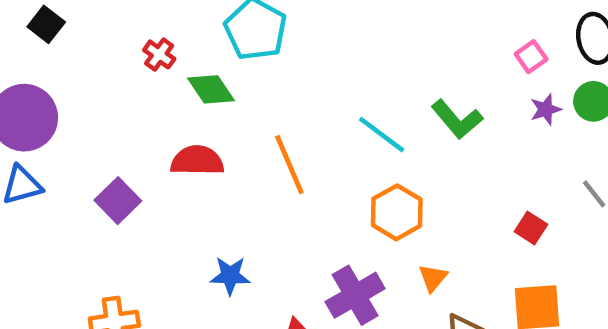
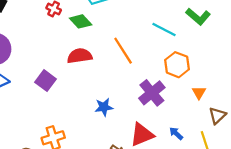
purple cross: (355, 295) -> (152, 93), moved

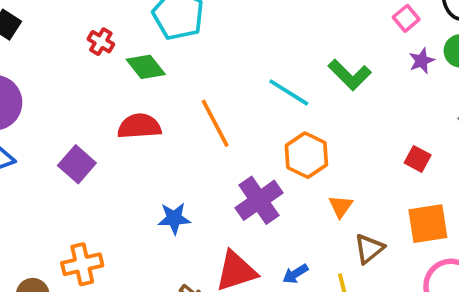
blue arrow: (176, 133) -> (295, 274), turned -80

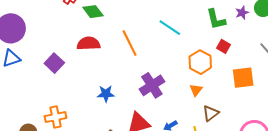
green L-shape: (350, 75) -> (216, 19), moved, turned 30
orange hexagon: (306, 155) -> (200, 62), moved
red square: (418, 159) -> (224, 46), moved
orange square: (428, 224) -> (243, 78), moved

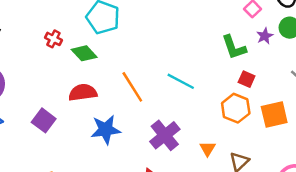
cyan line: (170, 28) -> (181, 81), moved
orange hexagon: (200, 62) -> (236, 108), moved
orange triangle: (196, 90) -> (208, 149), moved
blue star: (106, 94) -> (106, 130), moved, size x1.4

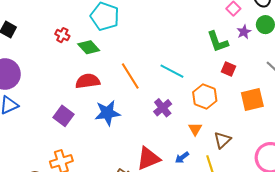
orange hexagon: (236, 108) -> (205, 96), moved
purple square: (44, 120) -> (64, 116), moved
purple cross: (165, 135) -> (163, 108), moved, size x0.7

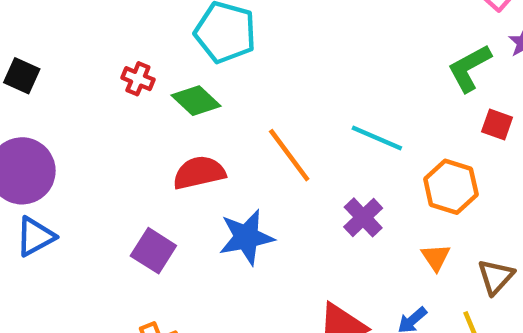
green L-shape: (218, 42) -> (469, 68), turned 85

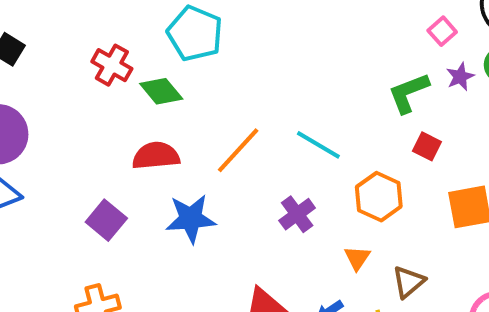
red cross: (138, 79) -> (112, 65), size x1.4
orange line: (289, 155) -> (238, 150), turned 72

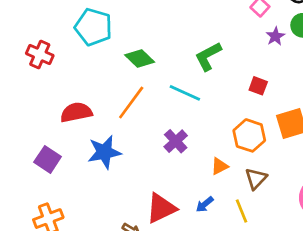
green diamond: (161, 91) -> (140, 59), moved
green L-shape: (409, 93) -> (208, 56), moved
orange hexagon: (379, 197) -> (249, 135), moved
orange triangle: (357, 258) -> (219, 166), turned 36

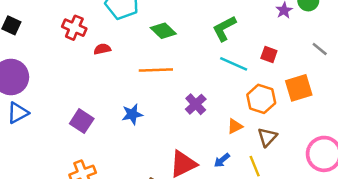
cyan line: (185, 93) -> (234, 64), moved
orange line: (131, 103) -> (156, 70), turned 52
red semicircle: (76, 112) -> (102, 49), moved, size x0.6
blue star: (104, 152) -> (132, 114), size x0.7

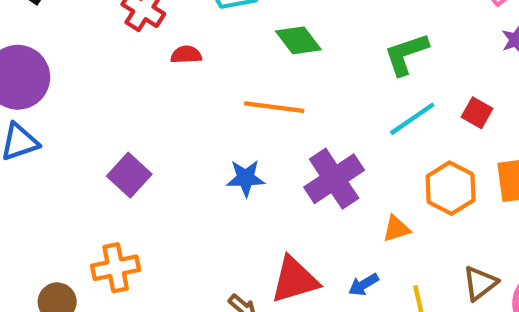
cyan line: (234, 64) -> (412, 119), turned -68
purple cross: (196, 104) -> (334, 179), size x1.5
blue star: (132, 114) -> (246, 178), moved
brown triangle: (267, 137) -> (480, 283), moved

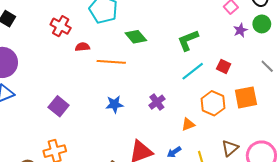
orange line: (274, 107) -> (111, 62), moved
purple cross: (334, 179) -> (157, 102), size x0.6

